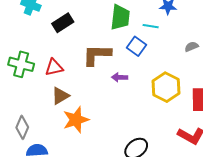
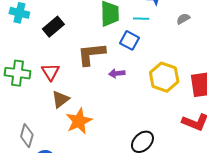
gray semicircle: (192, 47) -> (183, 19), moved
red triangle: (54, 67) -> (51, 72), turned -42

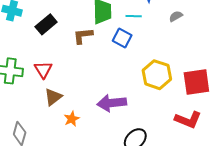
brown L-shape: (91, 54) -> (83, 36), moved, size x0.7
purple arrow: (117, 73) -> (112, 103), moved, size x1.8
orange star: (79, 121) -> (72, 119), size x0.6

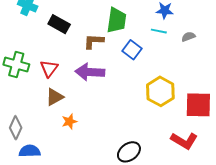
cyan line: (134, 16) -> (159, 31), moved
black rectangle: (46, 24) -> (59, 24), turned 60
purple arrow: (112, 103) -> (90, 72), moved

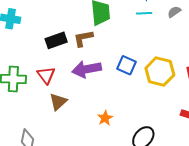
black rectangle: (59, 24) -> (56, 40), moved, turned -35
blue square: (132, 50) -> (127, 65), moved
orange star: (69, 121) -> (105, 118), moved

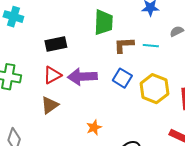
cyan line: (144, 13) -> (151, 46), moved
brown L-shape: (83, 38) -> (124, 45), moved
red triangle: (46, 75) -> (52, 75), moved, turned 30

